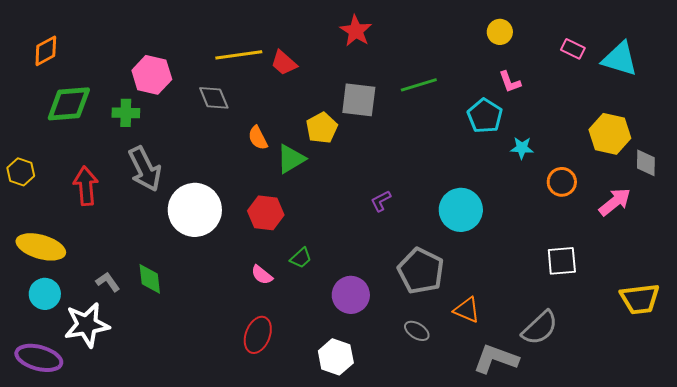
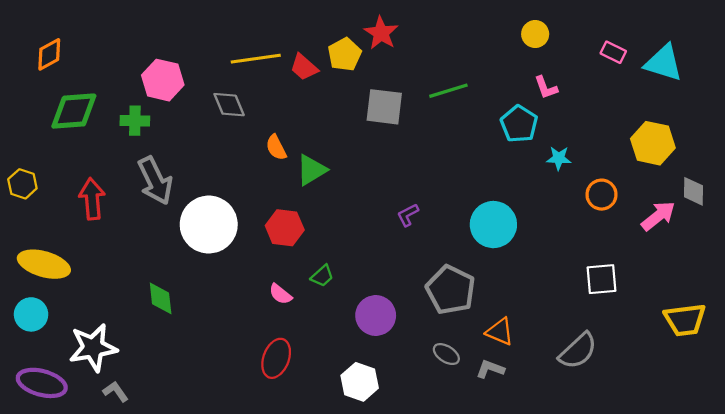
yellow pentagon: (322, 128) -> (345, 54), moved
gray diamond: (646, 163) -> (694, 191), moved
gray L-shape: (108, 282) -> (116, 391), moved
cyan circle: (45, 294) -> (31, 314), moved
gray L-shape: (496, 359) -> (490, 369), moved, size x0.6

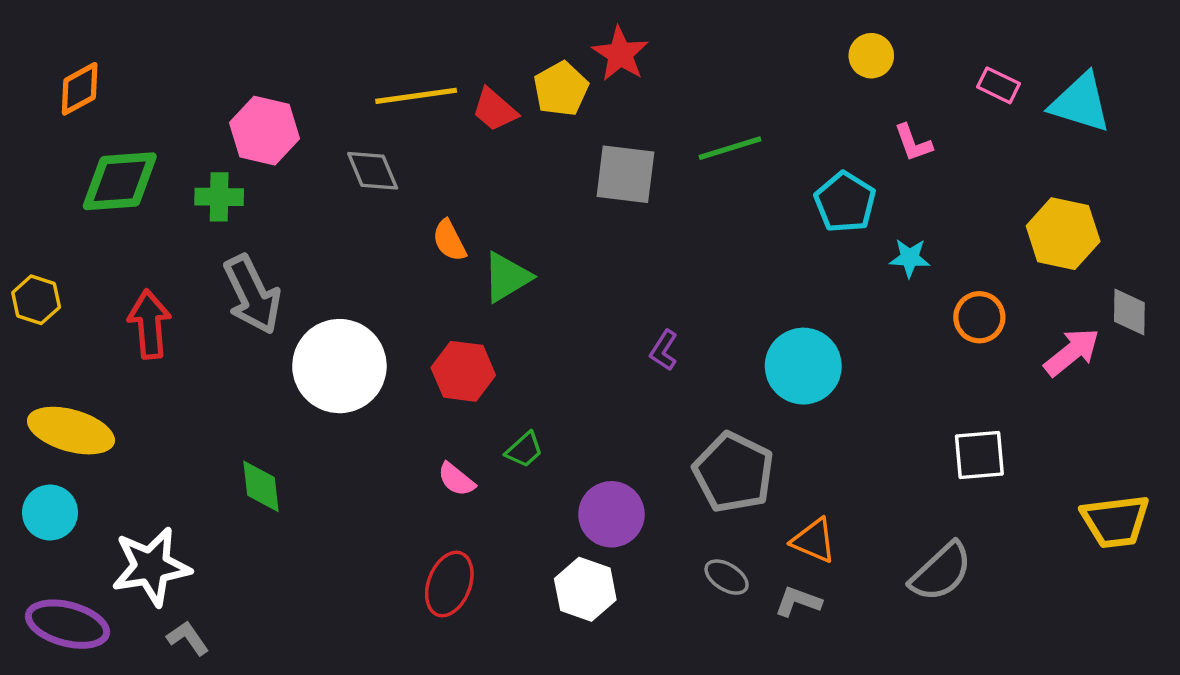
pink L-shape: (546, 88) -> (913, 143), moved
purple L-shape: (408, 215) -> (664, 350), turned -30
white hexagon: (360, 382) -> (585, 589), moved

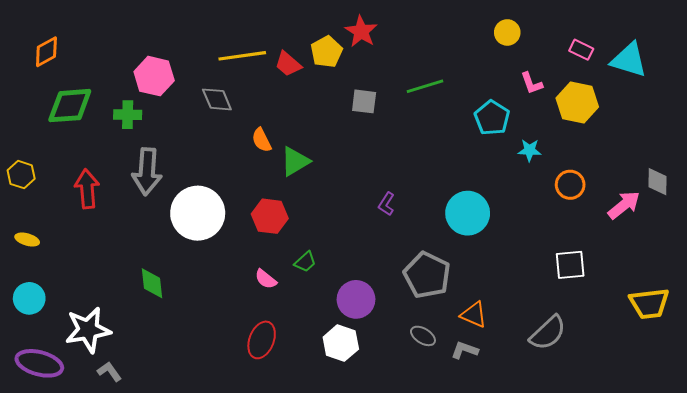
gray square: (625, 174) -> (364, 101), size x0.7
yellow hexagon: (1063, 234) -> (577, 102), moved
gray arrow: (252, 295) -> (147, 172), turned 30
yellow ellipse: (71, 431) -> (27, 240), moved, size x0.5

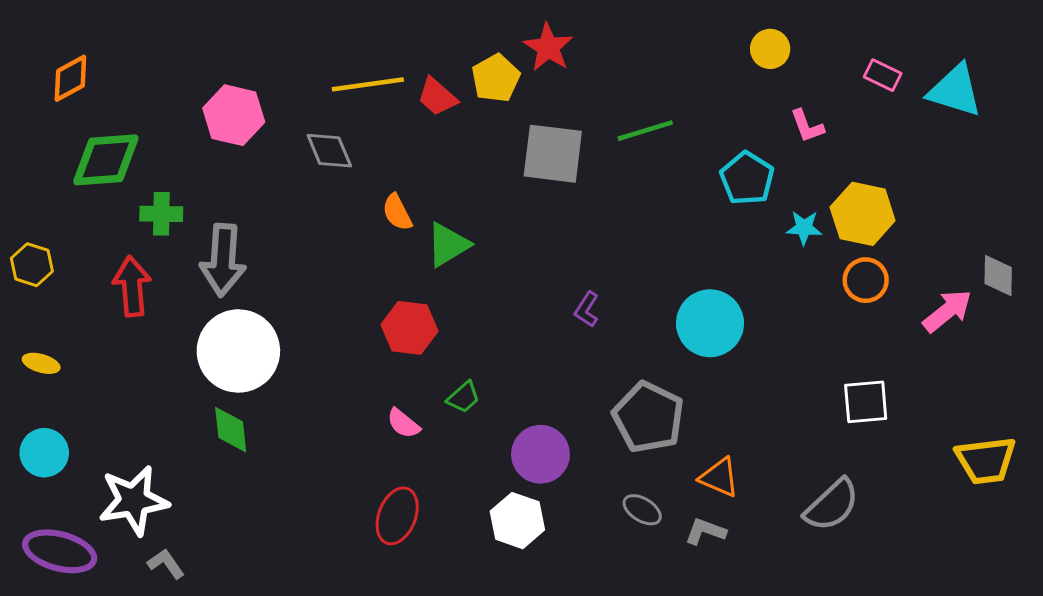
gray square: (364, 101) -> (553, 154), size x1.6
yellow hexagon: (577, 102) -> (863, 214), moved
green cross: (128, 115) -> (161, 214), moved
white circle: (198, 213) -> (238, 351), moved

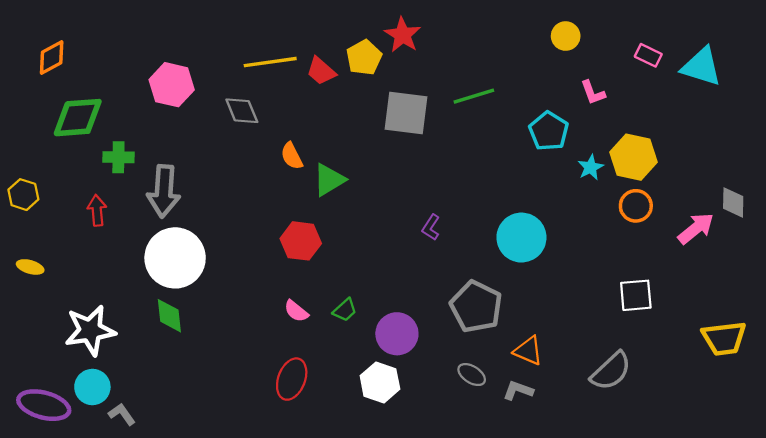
cyan star: (804, 228) -> (591, 167), turned -30
red arrow: (132, 286) -> (97, 210), size x0.7
green trapezoid: (463, 397) -> (345, 310), moved
cyan circle: (44, 453) -> (92, 387), moved
white star: (134, 500) -> (90, 330), moved

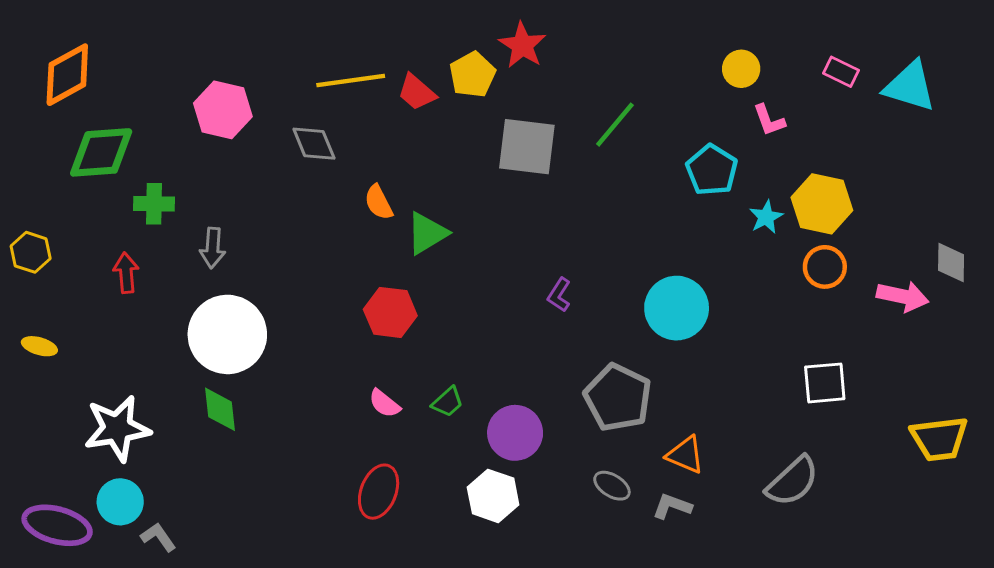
yellow circle: (566, 36) -> (741, 69), moved
orange diamond: (52, 58) -> (67, 75), size x1.4
green line: (474, 96) -> (615, 125), turned -33
gray arrow: (164, 191) -> (213, 248), size x0.6
pink arrow: (696, 228) -> (903, 296), turned 51

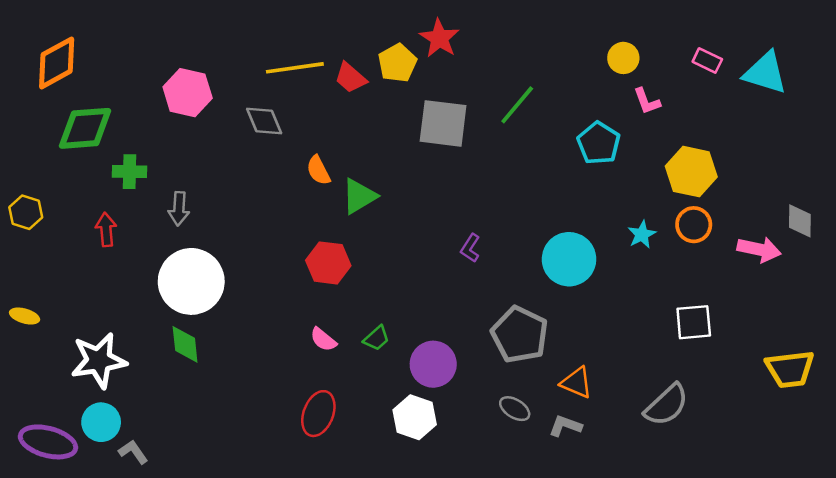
cyan star: (766, 217) -> (642, 235), moved
yellow ellipse: (39, 346) -> (25, 316), moved

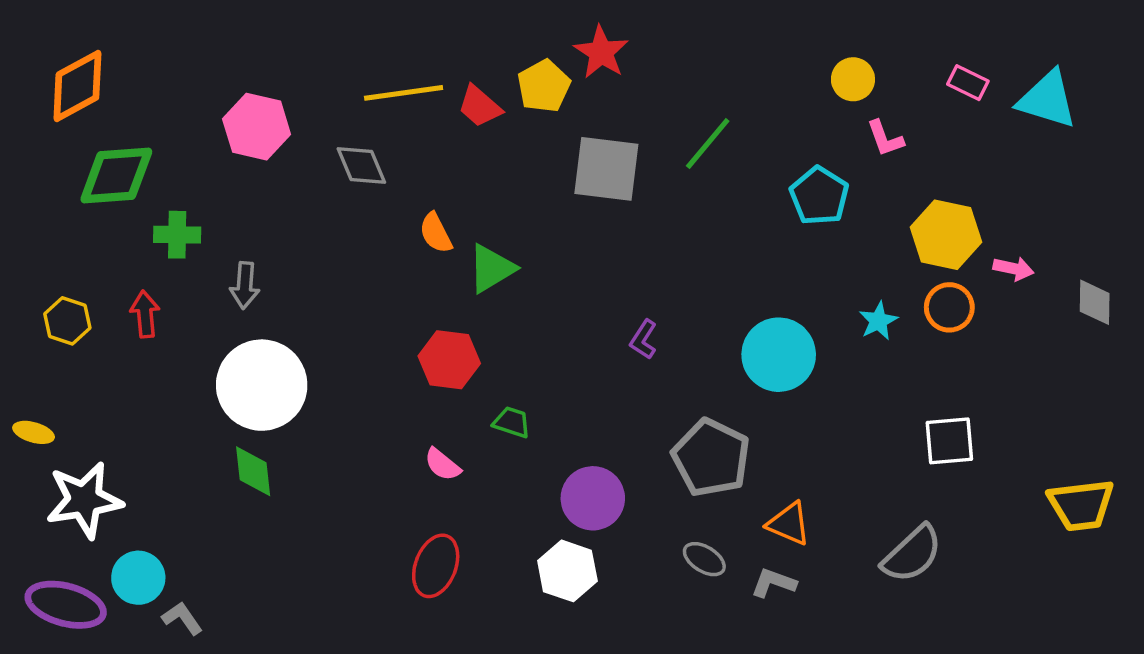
yellow hexagon: (26, 212) -> (67, 321), moved
pink arrow: (759, 249) -> (1014, 269), moved, size x0.7
green trapezoid: (376, 338) -> (512, 422), moved, turned -120
white star: (99, 360) -> (84, 500), moved

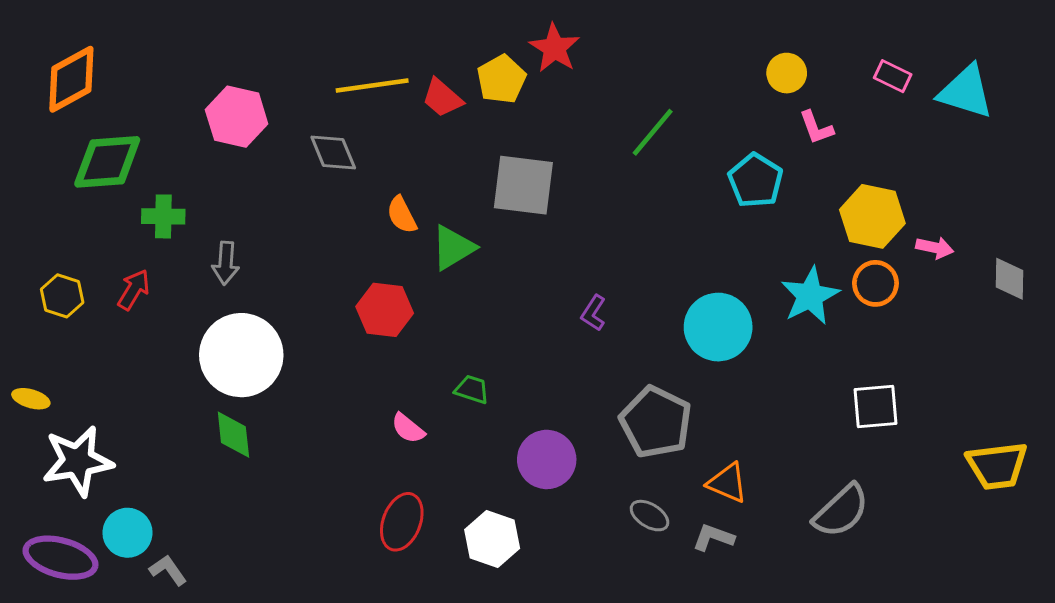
gray square: (606, 169) -> (523, 185), moved
red arrow: (145, 314) -> (134, 290), turned 36
cyan star: (878, 321) -> (810, 296), size x1.6
red hexagon: (449, 360) -> (385, 310), moved
white hexagon: (567, 571) -> (492, 539), moved

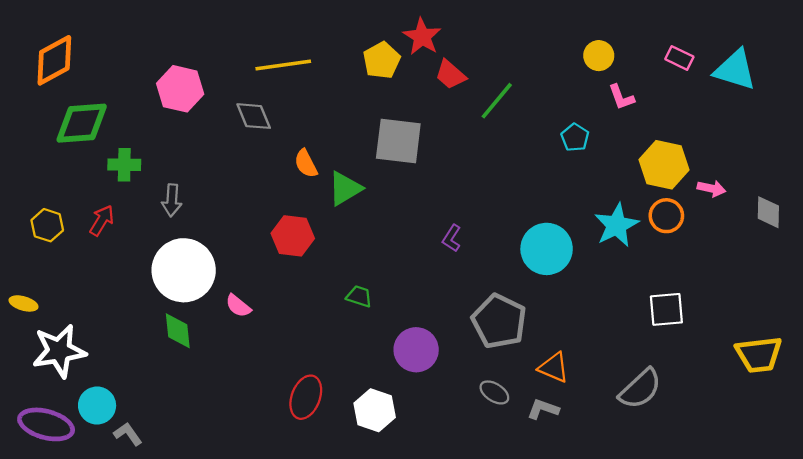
red trapezoid: (442, 98) -> (450, 75), moved
cyan pentagon: (755, 181) -> (575, 137), size x0.7
pink semicircle: (408, 428) -> (238, 306), moved

